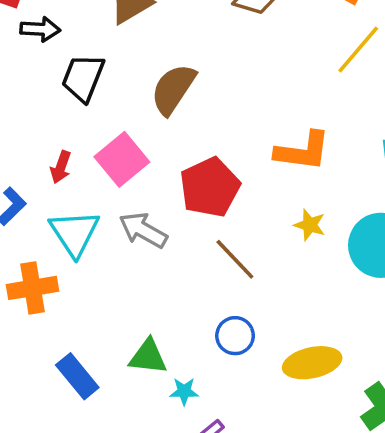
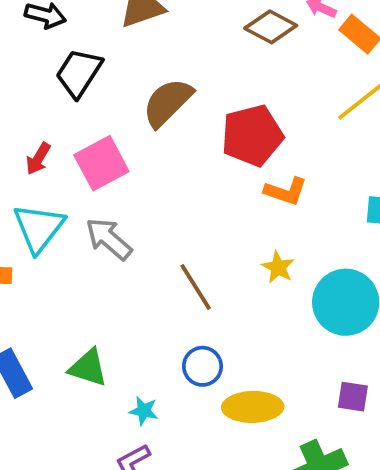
orange L-shape: (303, 151) -> (286, 191), size x0.7
red pentagon: (210, 187) -> (252, 135), moved
blue circle: (235, 336) -> (202, 366), moved
cyan star: (184, 391) -> (144, 411), moved

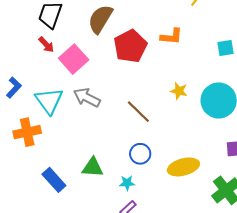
red pentagon: (252, 135) -> (130, 46), moved
red arrow: (38, 159) -> (46, 45), moved, turned -60
orange L-shape: (286, 191) -> (171, 36), moved
blue circle: (202, 366) -> (140, 154), moved

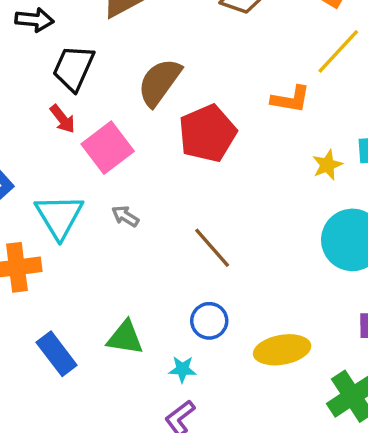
orange L-shape: (171, 36) -> (291, 99), moved
yellow star: (179, 91) -> (327, 165), moved, turned 30
gray arrow: (87, 98) -> (125, 216), size x0.6

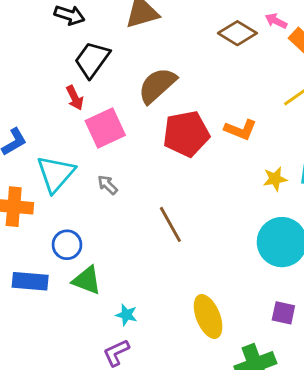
orange L-shape: (291, 99) -> (240, 130), moved
blue circle: (209, 321) -> (67, 245), moved
yellow ellipse: (282, 350) -> (208, 316), turned 66
blue rectangle: (57, 354) -> (30, 281), turned -60

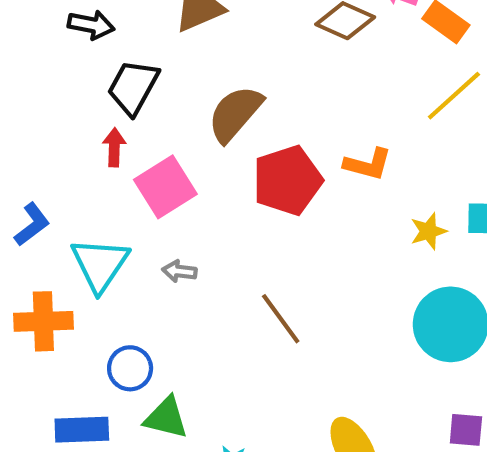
red arrow: (75, 98) -> (114, 147), turned -145
gray arrow: (108, 185) -> (179, 271), turned -30

